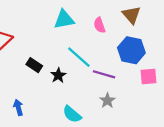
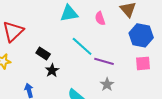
blue hexagon: (131, 50) -> (141, 35), moved
black star: (58, 75) -> (52, 70), moved

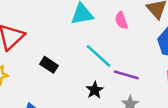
black star: (52, 70) -> (95, 90), moved

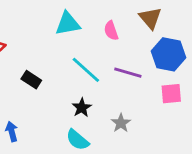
purple line: (126, 75) -> (128, 73), moved

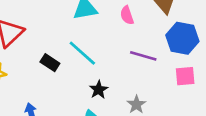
cyan line: (86, 70) -> (82, 53), moved

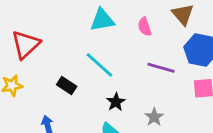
black rectangle: (50, 63) -> (67, 86), moved

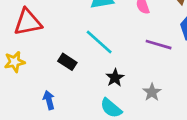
red triangle: (26, 44) -> (28, 22), turned 32

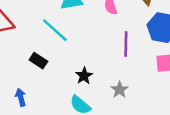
cyan line: (99, 42) -> (55, 30), moved
purple line: (159, 45) -> (126, 44), turned 75

